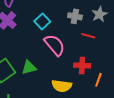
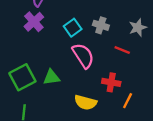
gray cross: (75, 16) -> (101, 25), moved

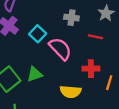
cyan square: (73, 28) -> (38, 34), moved

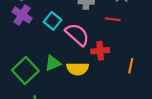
red cross: (91, 69) -> (100, 51), moved
yellow semicircle: (71, 92) -> (78, 69), moved

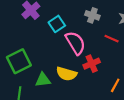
red cross: (100, 51) -> (92, 64), turned -35
green triangle: (53, 63) -> (43, 80), moved

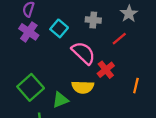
cyan square: (57, 24) -> (59, 28), moved
red line: (112, 39) -> (119, 39), turned -48

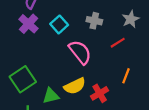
red cross: (106, 70) -> (100, 93), moved
orange line: (136, 86) -> (126, 76), moved
yellow semicircle: (83, 87) -> (75, 86), turned -35

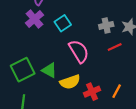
gray cross: (94, 21) -> (106, 25), moved, turned -32
orange line: (126, 76) -> (117, 91), moved
green triangle: (51, 96) -> (49, 70), moved, turned 35

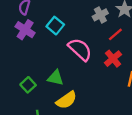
green square: (23, 70) -> (28, 85), size x0.6
yellow semicircle: (70, 82) -> (66, 100), moved
red cross: (92, 92) -> (113, 59), moved

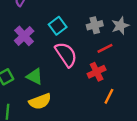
cyan square: (55, 26) -> (58, 26), moved
purple cross: (25, 30) -> (24, 36), moved

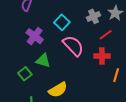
red cross: (97, 72) -> (102, 56), turned 35
green triangle: (35, 76) -> (43, 61), moved

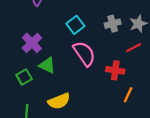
red line: (106, 35) -> (134, 48), moved
purple cross: (35, 36) -> (32, 43), moved

